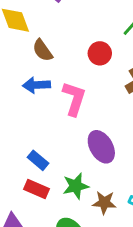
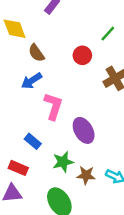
blue arrow: (36, 85) -> (32, 81), turned -30
pink L-shape: (74, 99) -> (53, 106), moved
red rectangle: (36, 189) -> (18, 168), moved

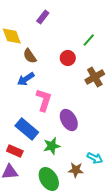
blue rectangle: (33, 141) -> (27, 129), size x1.6
brown star: (86, 175) -> (76, 170), moved

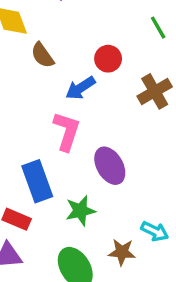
green line: (89, 40) -> (158, 28), moved, turned -72
blue arrow: (26, 79) -> (80, 88), moved
blue rectangle: (27, 129) -> (37, 181), turned 30

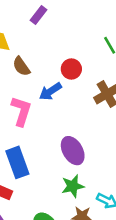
pink L-shape: (67, 131) -> (21, 111), moved
green star: (80, 211) -> (73, 186), moved

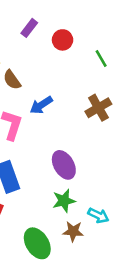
red circle: (71, 69) -> (63, 40), moved

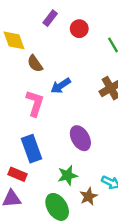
green star: (64, 201) -> (68, 175), moved
brown star: (73, 231) -> (89, 196), turned -30

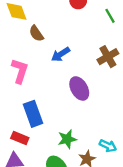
pink L-shape: (35, 103) -> (20, 71), moved
purple ellipse: (80, 138) -> (79, 88), moved

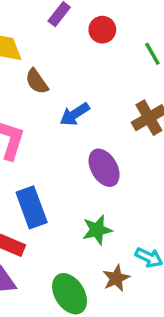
green star: (67, 139) -> (97, 230), moved

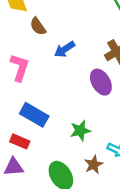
purple ellipse: (104, 168) -> (101, 82), moved
blue rectangle: (32, 207) -> (34, 115), turned -40

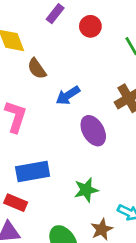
purple ellipse: (101, 82) -> (93, 131), moved
blue rectangle: (34, 115) -> (33, 172), turned -40

